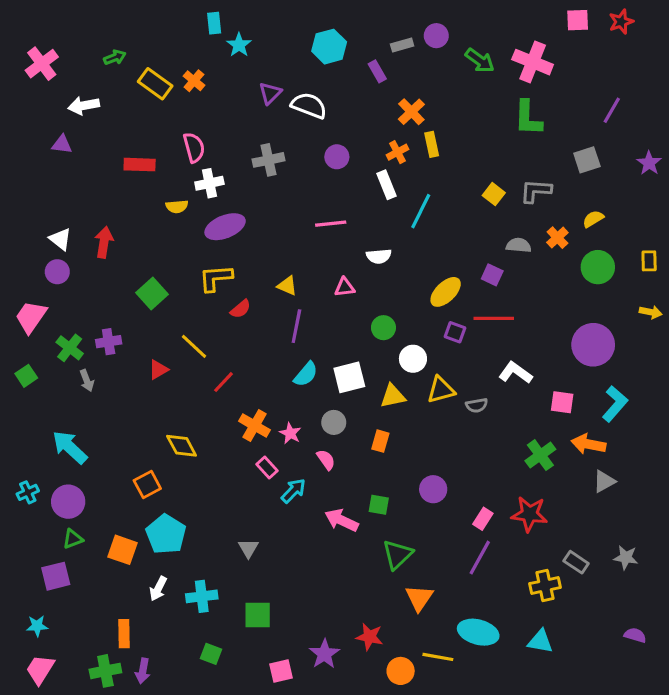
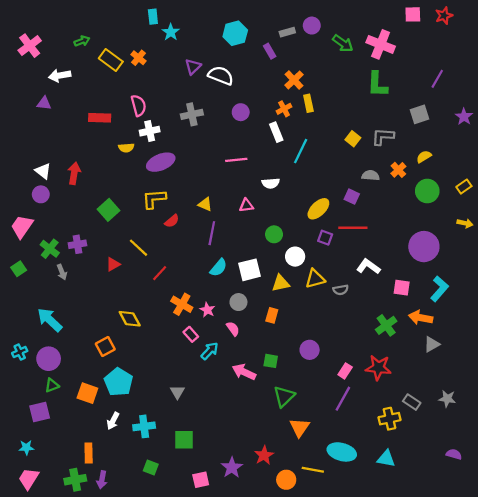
yellow rectangle: (649, 261) -> (464, 187), turned 56
red star: (369, 637) -> (264, 455), turned 30

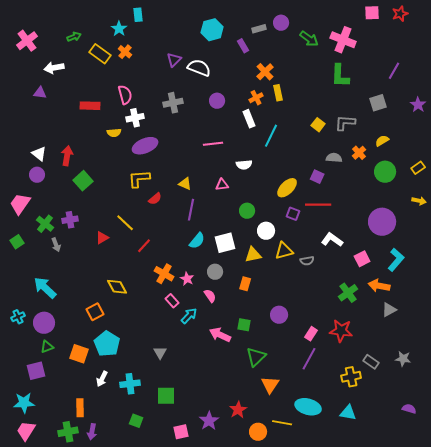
cyan star: (171, 32) -> (119, 29), moved
green square: (109, 210) -> (83, 181), moved
pink square: (402, 288) -> (362, 259), turned -35
cyan star: (26, 448) -> (24, 403), size x1.5

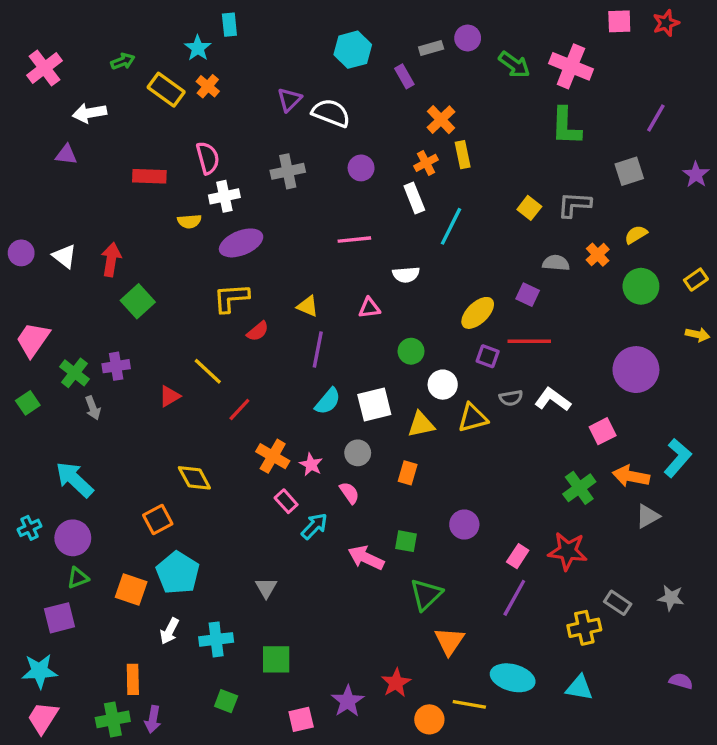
purple circle: (37, 175) -> (21, 253), moved
cyan L-shape: (396, 260) -> (678, 458), moved
gray semicircle: (307, 261) -> (511, 398), moved

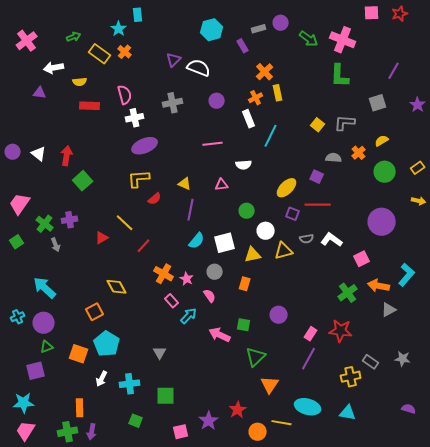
yellow semicircle: (189, 221) -> (80, 82), moved

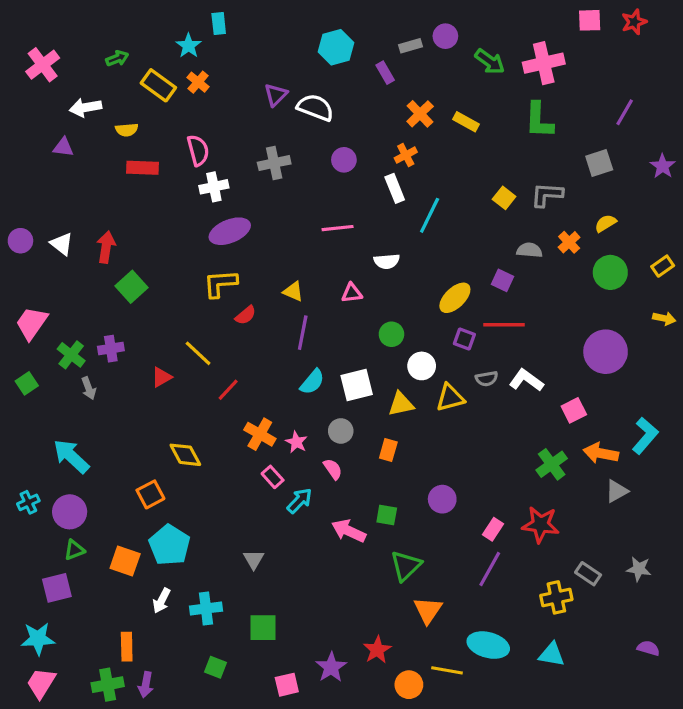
pink cross: (343, 40) -> (544, 63), turned -35
yellow rectangle: (278, 93) -> (466, 122), moved, turned -49

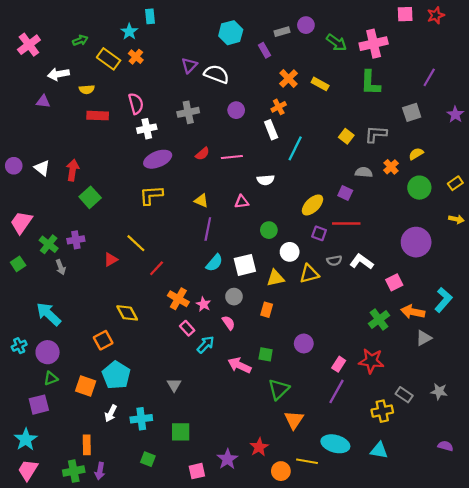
red semicircle: (246, 315) -> (202, 154), moved
cyan star: (38, 639) -> (26, 439), turned -30

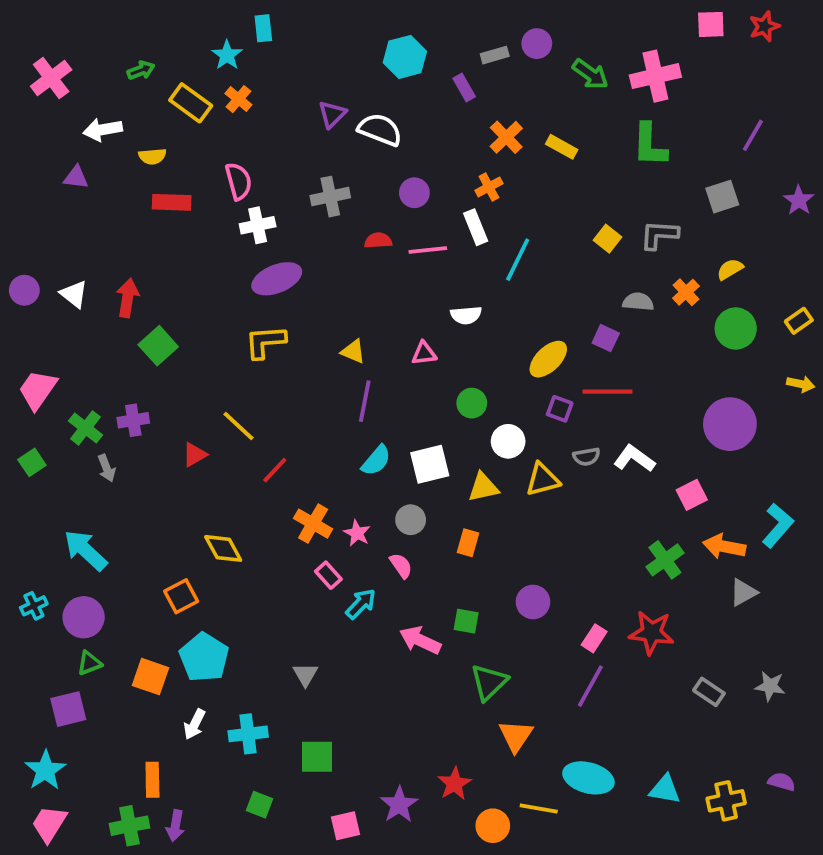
red semicircle: (202, 154) -> (378, 241), moved, turned -144
pink line: (232, 157) -> (428, 250), moved
yellow cross: (382, 411) -> (726, 801), moved

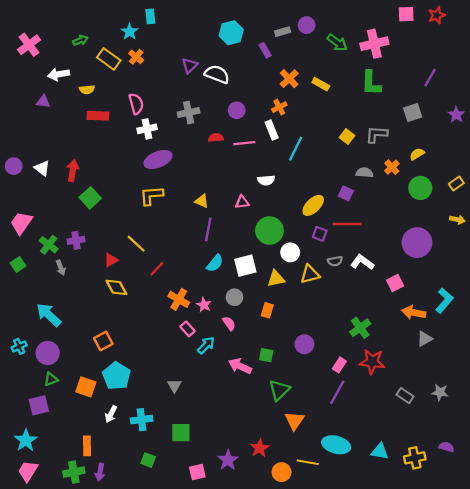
green circle: (472, 403) -> (269, 231), size x1.6
yellow diamond: (223, 548) -> (116, 287), moved
green cross: (665, 560) -> (360, 328), moved

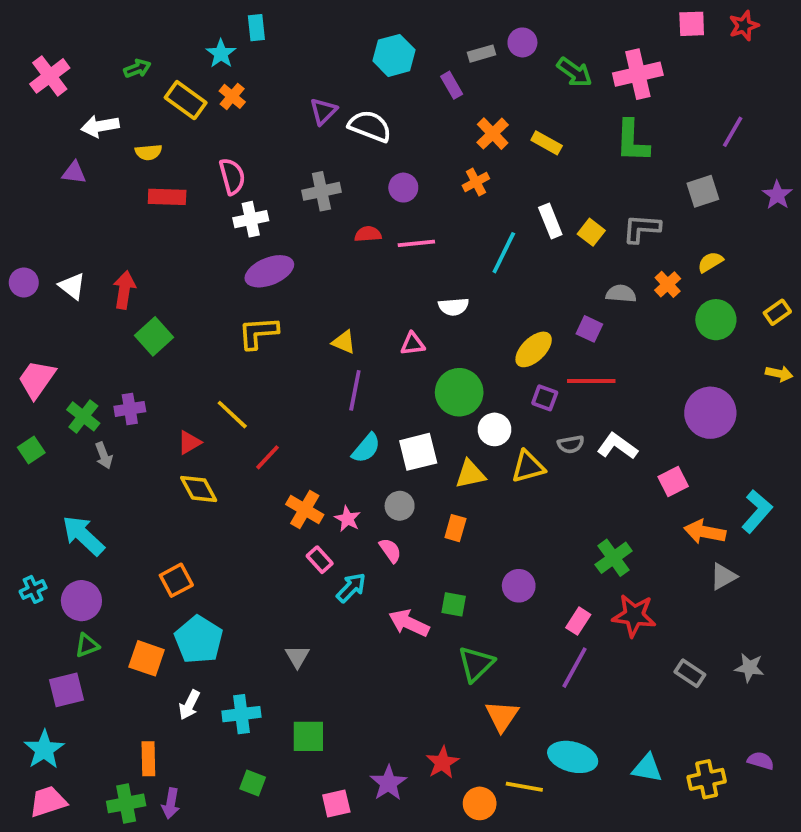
white rectangle: (272, 130) -> (550, 221), moved
pink trapezoid: (28, 471) -> (48, 802), turned 40

